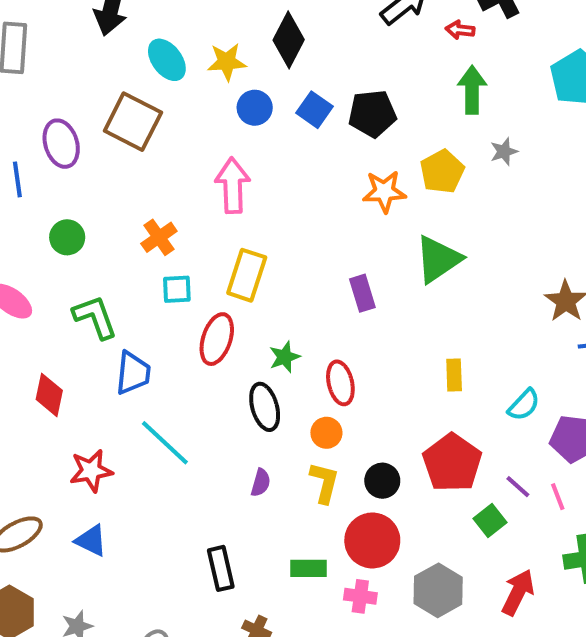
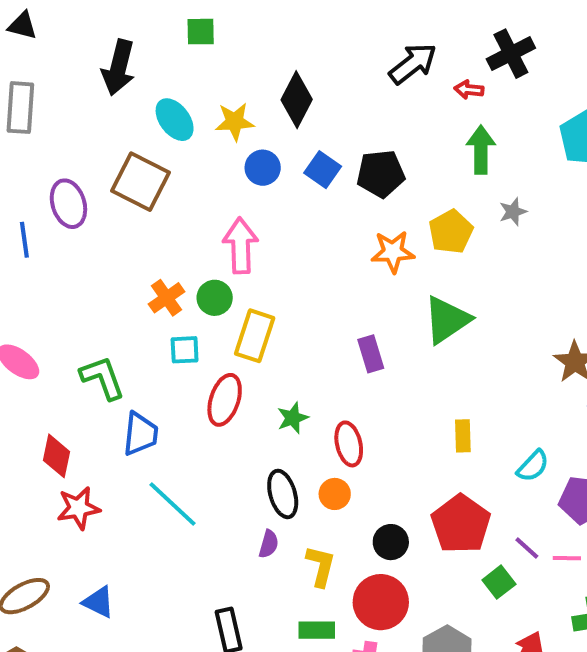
green circle: (67, 237) -> (215, 298), moved
black ellipse: (265, 407) -> (283, 494), moved
red star: (91, 471) -> (78, 508), moved
yellow L-shape: (324, 483) -> (321, 566), moved
pink line: (558, 497) -> (567, 558), turned -68

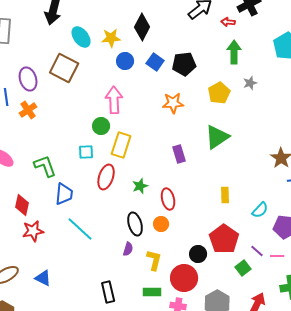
orange star: (393, 252) -> (173, 103), moved
orange cross: (167, 298) -> (28, 110), moved
black circle: (391, 542) -> (198, 254), moved

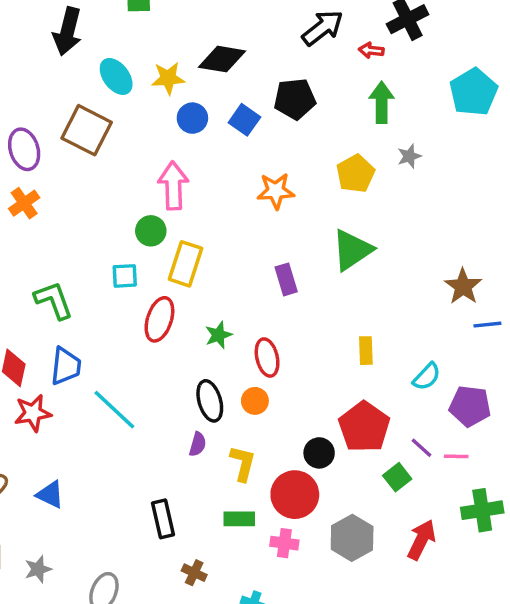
black diamond: (142, 27) -> (222, 59), turned 72
black pentagon: (184, 64) -> (295, 99), moved
blue trapezoid: (64, 194) -> (66, 366), moved

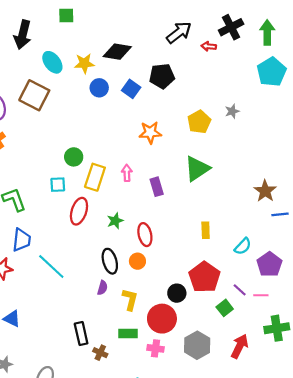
green arrow: (382, 102) -> (267, 33), moved
pink arrow: (173, 186) -> (127, 173), moved, size x0.6
purple pentagon: (470, 406) -> (269, 264), turned 30
brown cross: (194, 573) -> (100, 353), moved

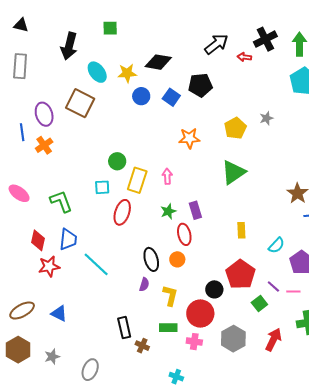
purple rectangle: (157, 187) -> (195, 210), moved
green star: (115, 221) -> (168, 211), moved

